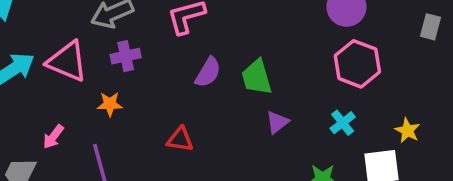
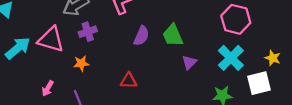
cyan cross: (343, 123) -> (231, 58), size x1.6

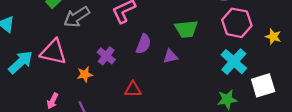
purple cross: (88, 32) -> (106, 56), moved, turned -30
green trapezoid: (173, 35) -> (186, 29), moved, turned -70
yellow star: (273, 58) -> (273, 37), moved
purple triangle: (189, 62) -> (170, 56), moved, turned 35

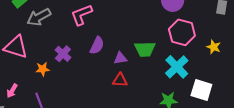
green trapezoid: (186, 29) -> (145, 49), moved
white square: (263, 85) -> (201, 90), turned 30
red triangle: (133, 89) -> (120, 80), moved

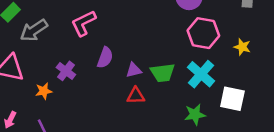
green trapezoid: (145, 49) -> (163, 73), moved

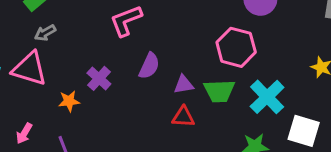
gray arrow: (34, 30) -> (45, 33), moved, size x0.6
pink hexagon: (203, 33) -> (236, 47), moved

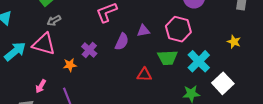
purple triangle: (184, 85) -> (143, 31), moved
white square: (304, 131) -> (223, 83), turned 30

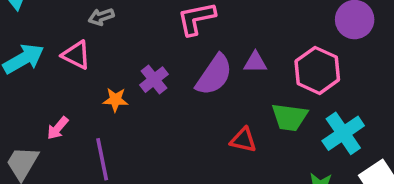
purple semicircle: (122, 42) -> (214, 75), size x1.4
pink triangle: (44, 44) -> (76, 55), size x0.7

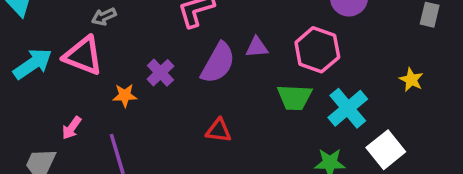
pink triangle: (76, 55) -> (83, 56), size x1.4
red triangle: (243, 140) -> (219, 131), moved

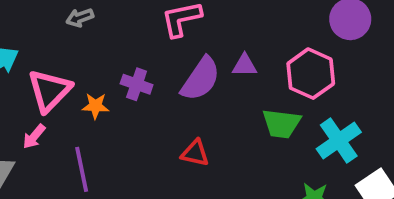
pink triangle: (83, 56) -> (49, 91), moved, turned 48
purple cross: (160, 73) -> (137, 84), turned -32

